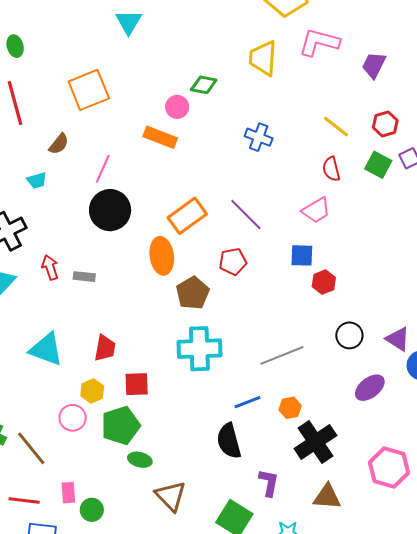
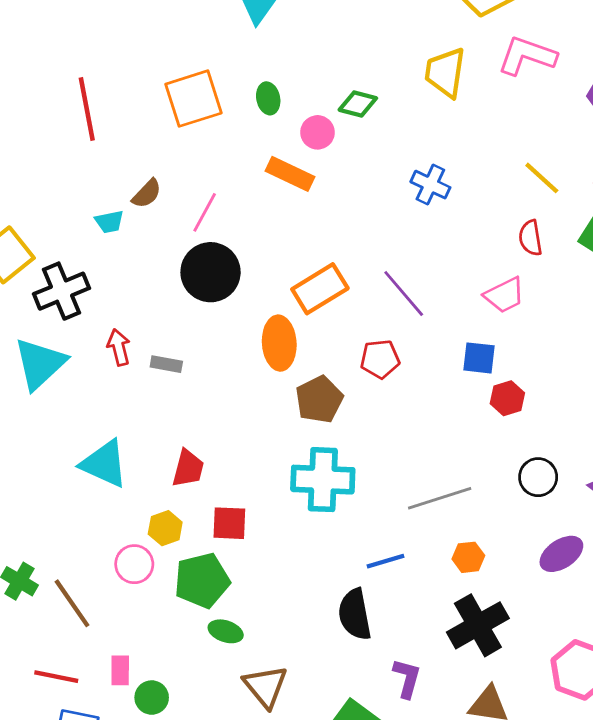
green ellipse: (15, 46) -> (268, 98), moved
brown semicircle: (59, 144) -> (147, 194), moved
orange hexagon: (290, 408) -> (468, 557), moved

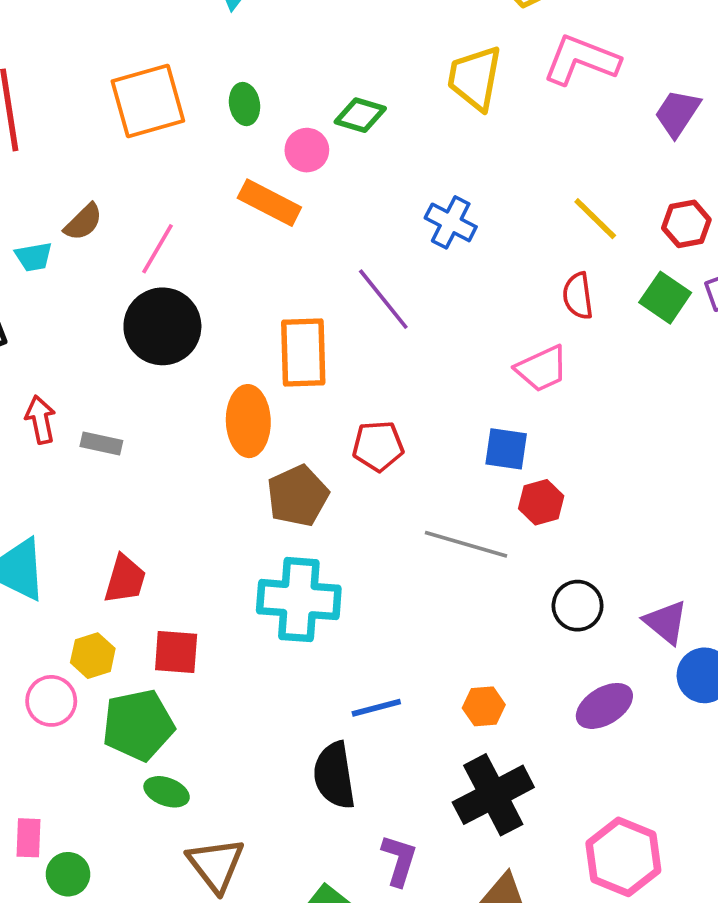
orange rectangle: (320, 289) -> (303, 353), turned -62
purple line: (404, 293) -> (383, 299), moved
gray line: (440, 498) -> (466, 544), moved, turned 32

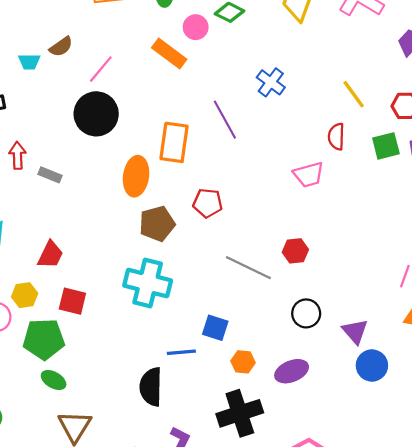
green square: (665, 298) -> (386, 146), turned 32
blue square: (506, 449) -> (215, 328), moved
purple ellipse: (604, 706) -> (292, 371), moved

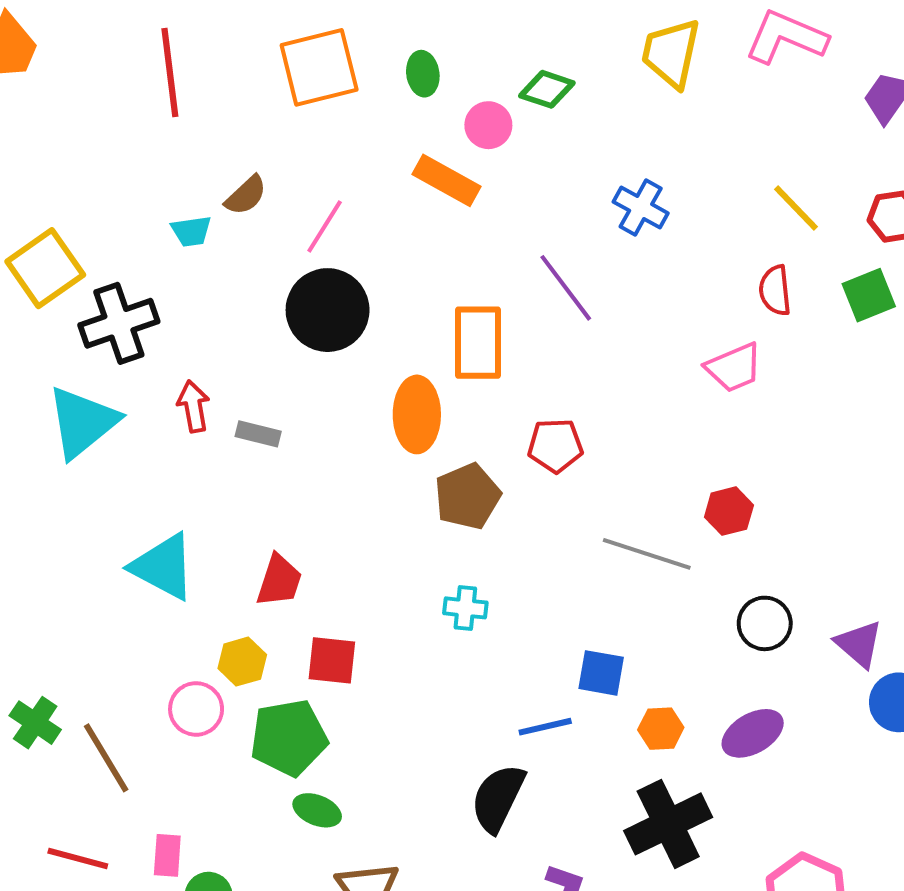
cyan cross: (148, 283) -> (465, 608), size x0.5
black semicircle: (151, 387) -> (498, 798), turned 33

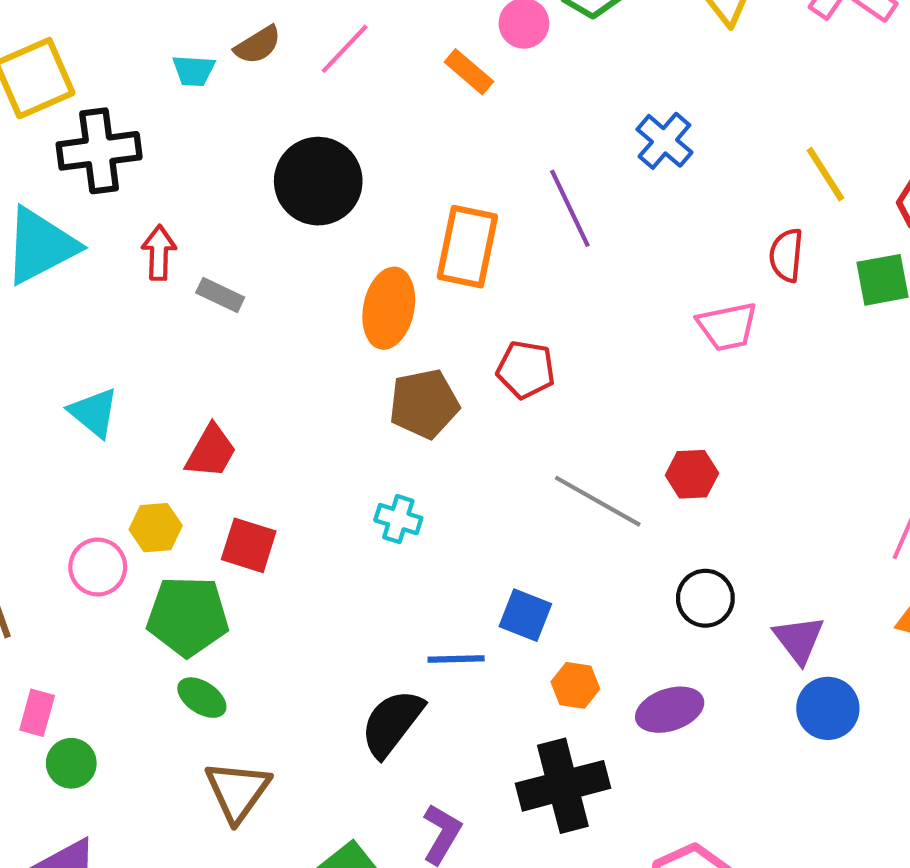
orange rectangle: (446, 180) -> (469, 72), size x0.7
pink line: (325, 226) -> (345, 49), moved
cyan triangle: (163, 567) -> (94, 413), size x0.7

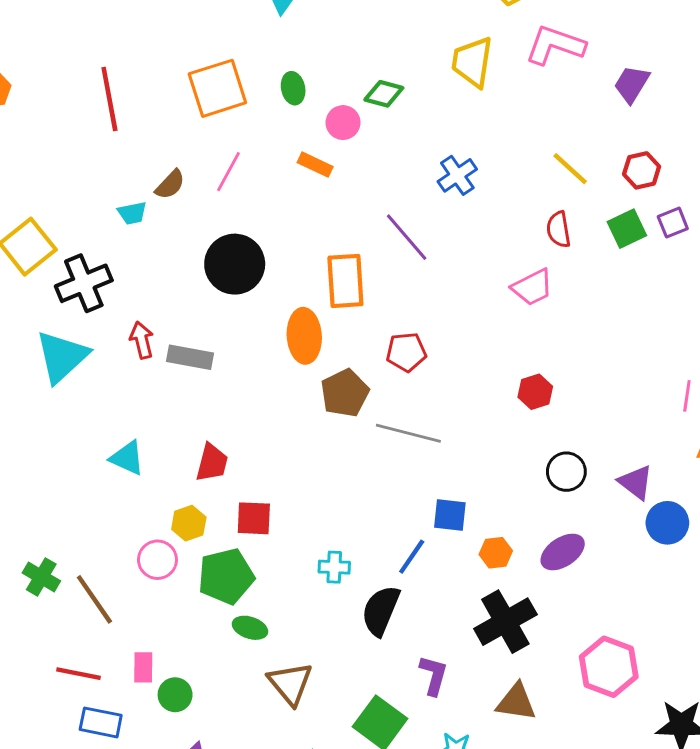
blue cross: (664, 141) -> (457, 175), turned 30
gray rectangle: (220, 295) -> (190, 357), size x1.4
gray line: (598, 501) -> (408, 433), moved
cyan cross: (398, 519) -> (334, 567), moved
blue line: (456, 659) -> (412, 557), turned -39

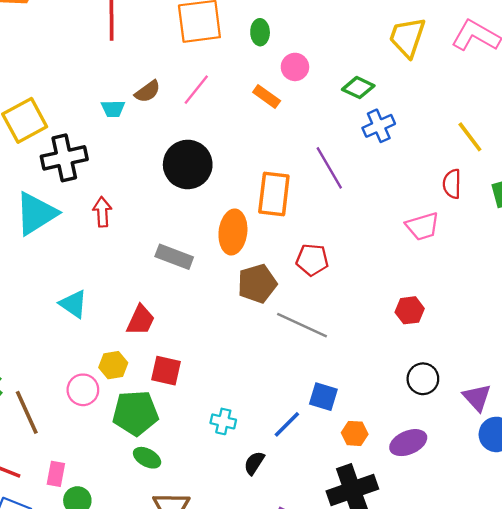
green diamond: (384, 94) -> (358, 88), moved
gray rectangle: (190, 357) -> (174, 257), moved
black semicircle: (381, 611) -> (254, 463), size x0.6

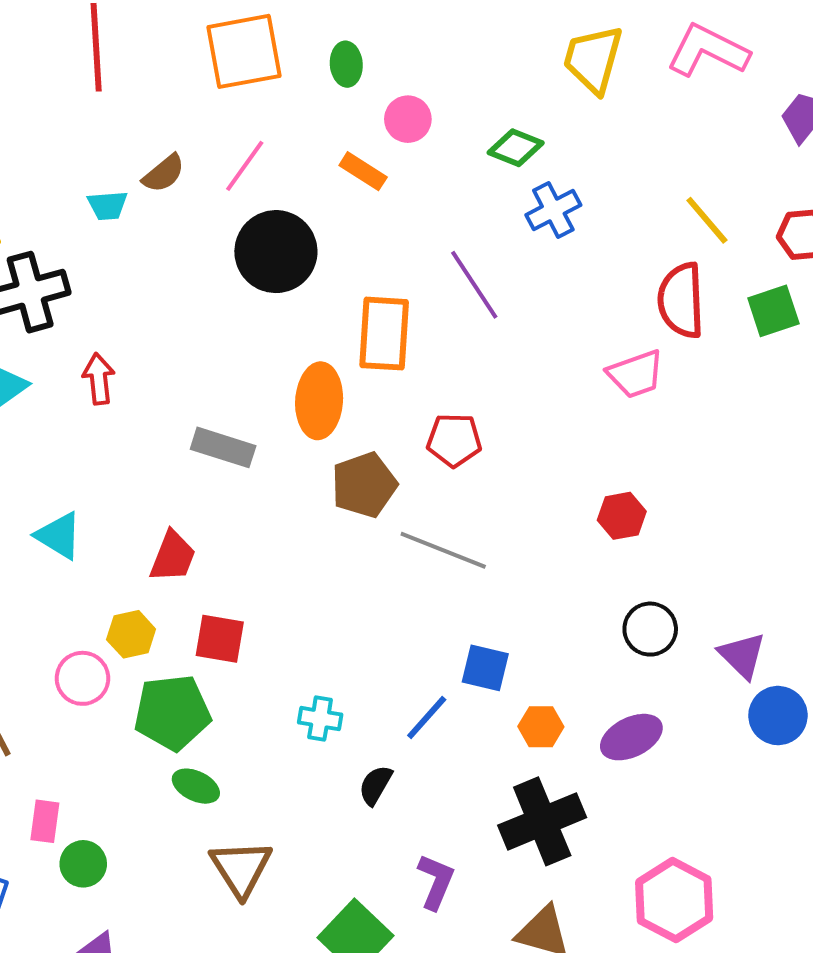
black circle: (188, 164) -> (276, 252), moved
red semicircle: (452, 184) -> (681, 300), size x1.5

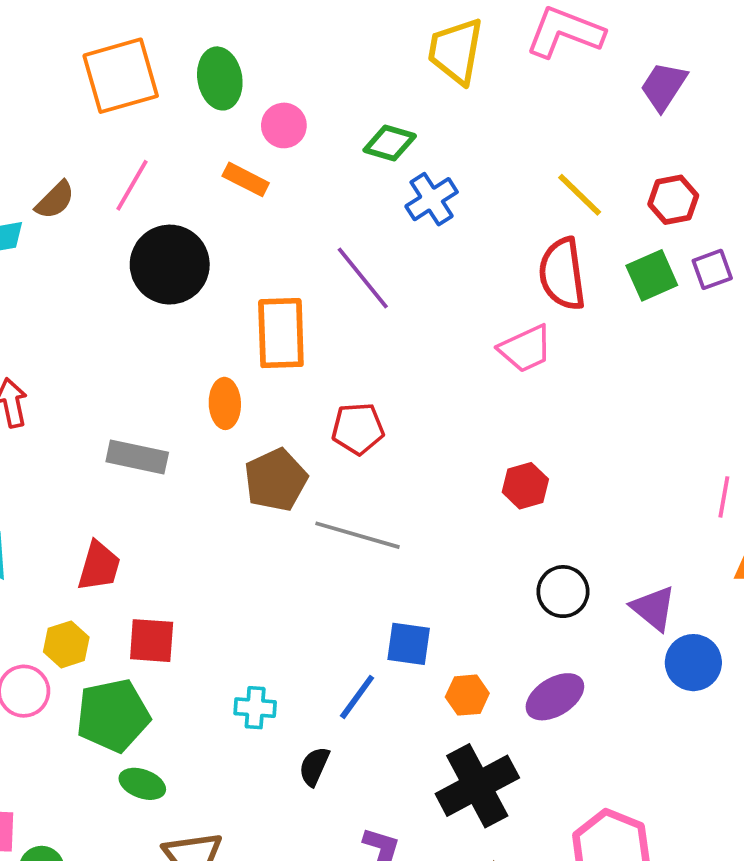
green ellipse: (346, 64) -> (220, 78), size x1.4
orange ellipse: (319, 401) -> (225, 403), size x0.7

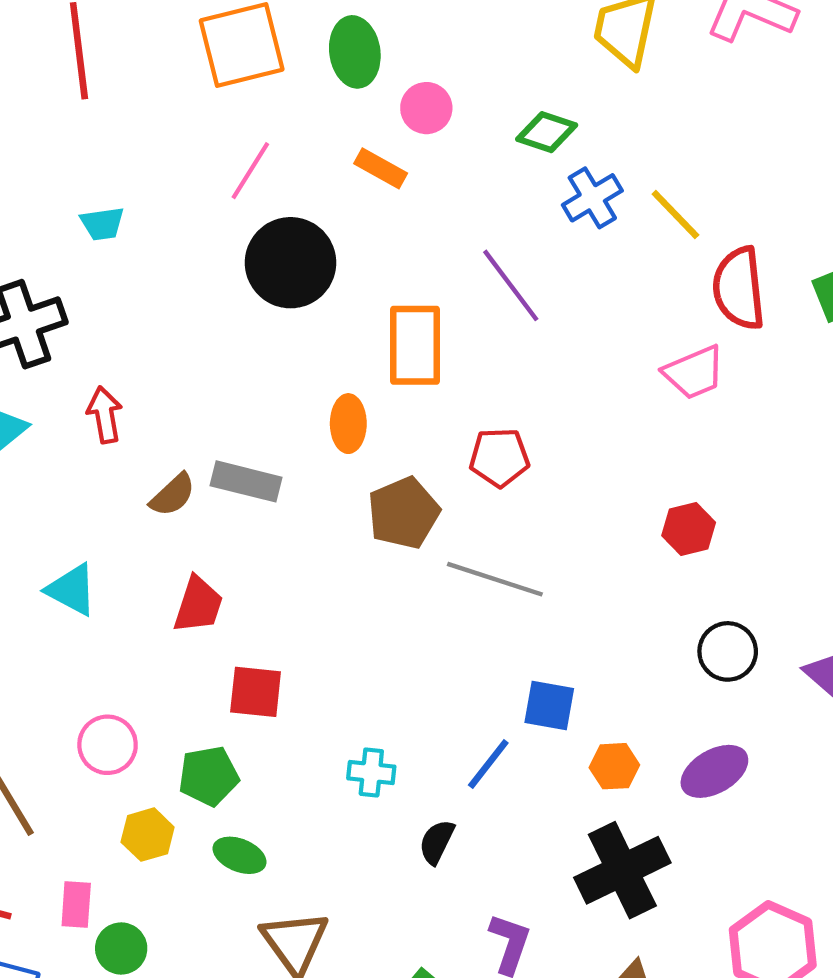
yellow line: (580, 195) -> (675, 215), moved
brown semicircle: (55, 200) -> (173, 495), moved
yellow hexagon: (66, 644) -> (148, 835), moved
green pentagon: (113, 715) -> (209, 776), size x0.7

